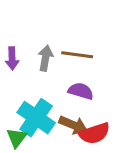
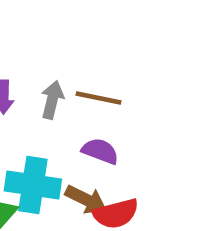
cyan cross: (36, 118) -> (33, 185), turned -30

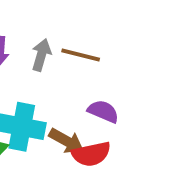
purple semicircle: (100, 151) -> (103, 111), moved

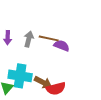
purple semicircle: (103, 111) -> (62, 46), moved

